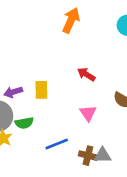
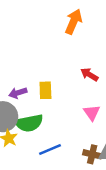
green semicircle: (24, 123) -> (29, 123), size x1.5
blue line: (57, 144) -> (50, 149), moved

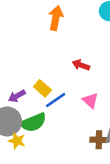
yellow rectangle: (45, 90) -> (42, 88), turned -35
blue line: (50, 149) -> (56, 100), moved

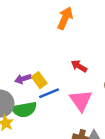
purple arrow: (17, 96) -> (23, 79), moved
pink triangle: (90, 101) -> (81, 100), size x1.5

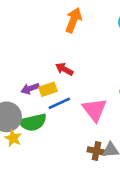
red arrow: (79, 66) -> (64, 69), moved
yellow rectangle: (39, 80) -> (48, 89), turned -70

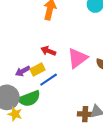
pink triangle: (95, 110) -> (77, 58), moved, turned 40

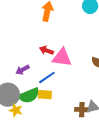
pink triangle: (77, 58) -> (62, 58), moved, turned 45
yellow rectangle: (37, 69) -> (45, 95), moved, turned 32

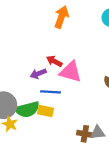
purple arrow: (23, 70) -> (38, 74), moved
blue line: (47, 77) -> (50, 92), turned 30

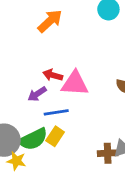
orange arrow: (61, 17) -> (50, 21), turned 40
yellow rectangle: (45, 111) -> (55, 136), turned -56

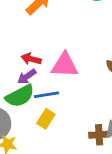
red arrow: (53, 75) -> (31, 59), moved
green semicircle: (33, 139) -> (20, 96), moved

